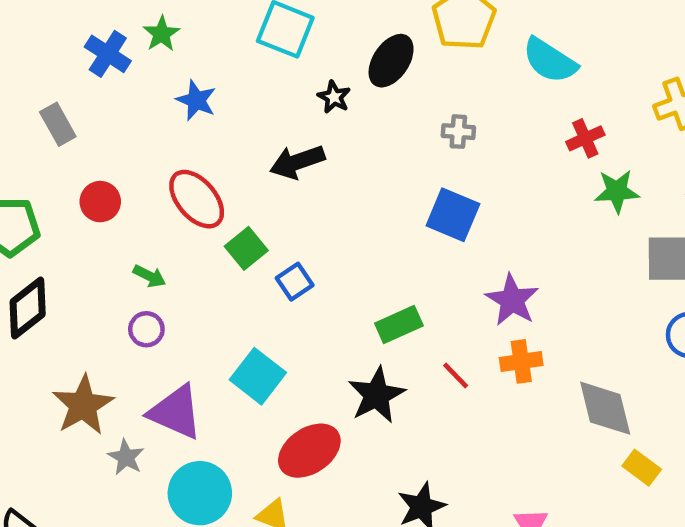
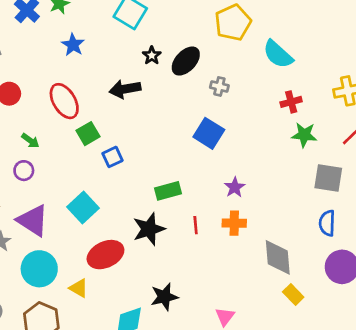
black ellipse: (391, 61) -> (186, 61), moved
purple star: (512, 300) -> (235, 187), size x0.7
red line: (456, 376) -> (196, 225), turned 30

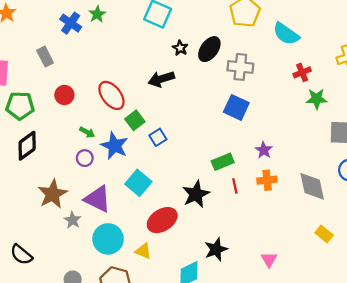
blue star: (73, 45) -> (115, 146), moved, size x1.4
gray cross: (219, 86) -> (240, 67), size x1.6
green rectangle: (168, 191) -> (223, 162), moved
gray diamond: (278, 257) -> (312, 186), moved

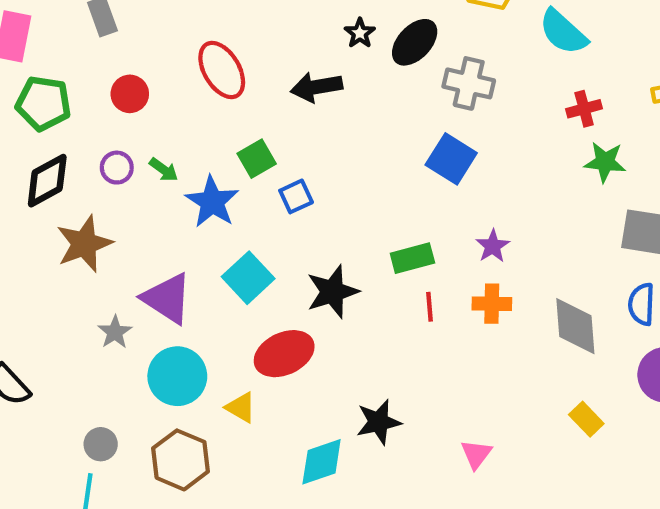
red ellipse: (111, 95) -> (222, 70), moved
purple circle: (85, 158) -> (117, 168), moved
brown star: (53, 194) -> (84, 244), moved
black star: (196, 194) -> (332, 292), moved

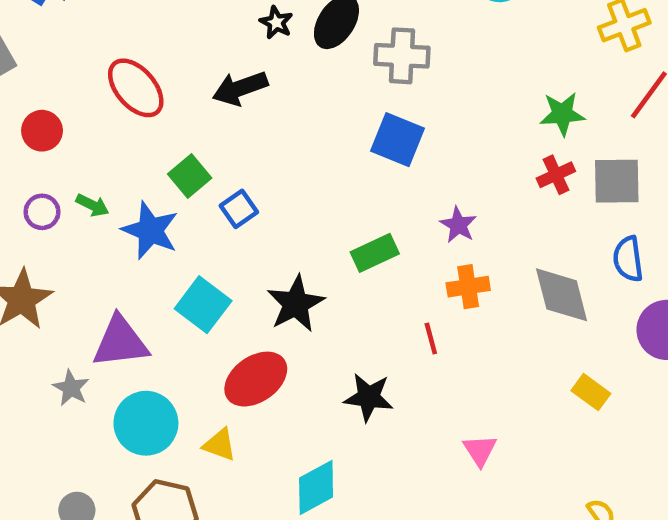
red cross: (584, 109) -> (556, 175), moved
purple triangle: (167, 298) -> (120, 342), turned -30
red line: (429, 307) -> (431, 339), moved
black star: (379, 422) -> (369, 397), moved, turned 30

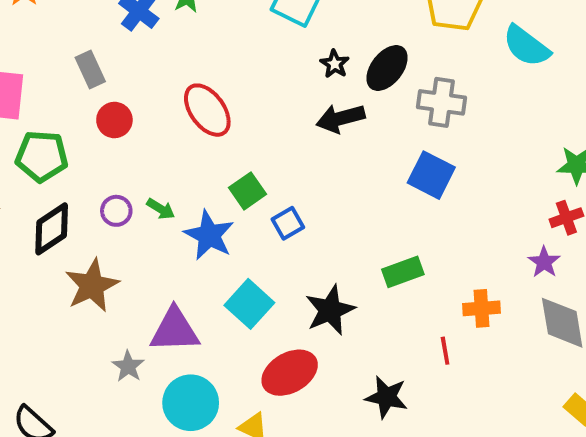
black arrow: (240, 88) -> (341, 118), moved
red circle: (42, 131) -> (114, 120), moved
purple star: (458, 225) -> (544, 262), moved

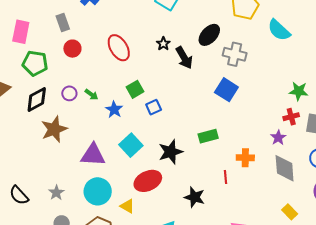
black star: (335, 64) -> (163, 44), moved
black arrow: (341, 118) -> (184, 58), turned -110
blue star: (209, 235) -> (114, 110), size x0.7
gray star: (128, 366) -> (56, 193), moved

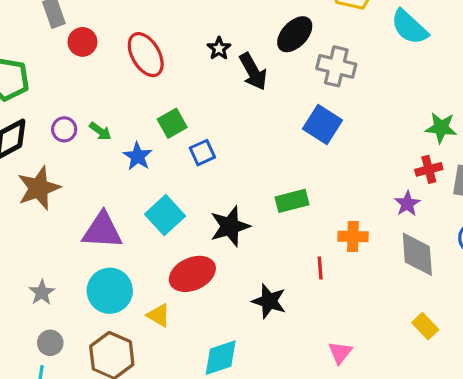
red circle: (72, 49) -> (82, 42), moved

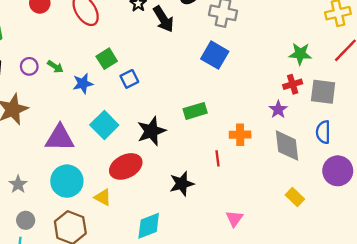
blue star: (138, 156) -> (83, 84), turned 30
black star: (269, 301) -> (182, 184), turned -30

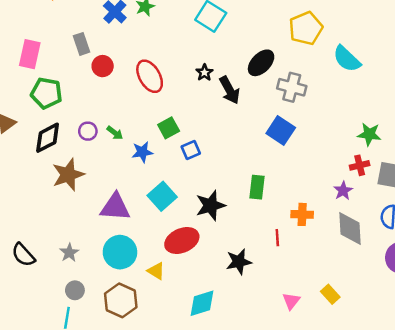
green rectangle: (195, 111) -> (257, 187), turned -70
yellow rectangle: (295, 197) -> (330, 294), moved

